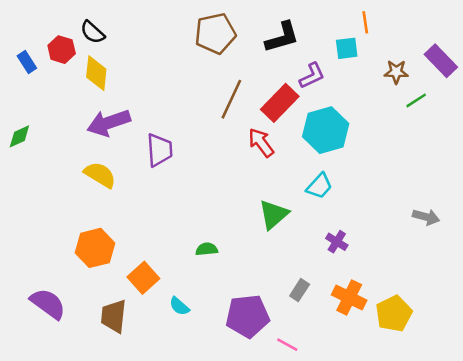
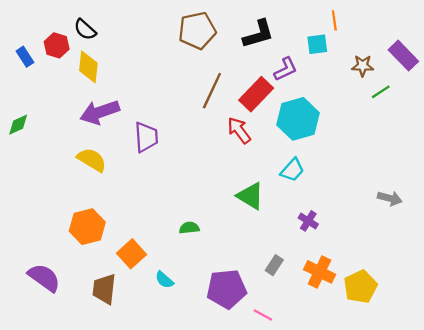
green triangle: (274, 214) -> (250, 196), turned -48

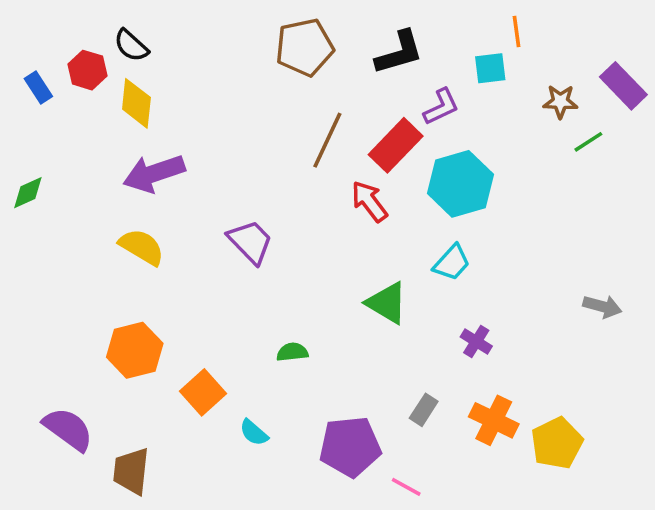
purple trapezoid: (146, 137) -> (250, 242), moved, turned -40
brown trapezoid: (104, 289) -> (131, 471), moved

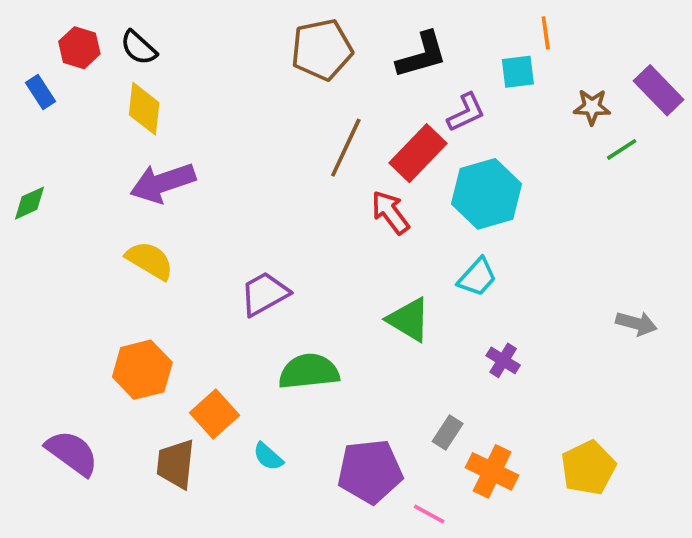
red hexagon: (87, 70) -> (79, 48), moved
purple trapezoid: (250, 242) -> (264, 294), moved, turned -75
green semicircle: (292, 352) -> (309, 371), size x1.8
orange cross: (494, 420) -> (492, 471), moved
brown trapezoid: (131, 471) -> (176, 464), moved

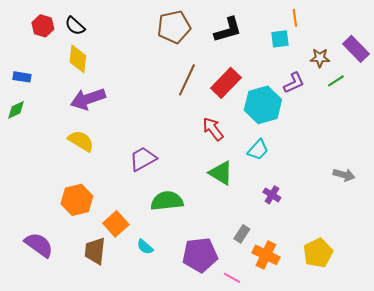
blue rectangle: (41, 92) -> (22, 77), moved, turned -48
purple L-shape: (466, 112) -> (294, 83), moved
red arrow: (390, 212) -> (213, 129), moved

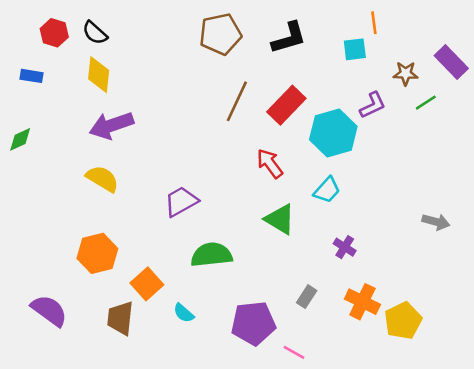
blue rectangle: (22, 77) -> (31, 76), moved
orange cross: (266, 255) -> (362, 302), moved

